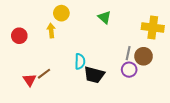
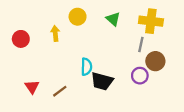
yellow circle: (61, 13) -> (78, 17), moved
yellow cross: (153, 28) -> (151, 21), moved
gray line: (128, 53) -> (141, 44), moved
brown line: (44, 74) -> (60, 91), moved

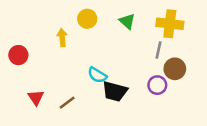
red circle: (21, 39) -> (18, 55), moved
cyan semicircle: (86, 67) -> (97, 75), turned 120

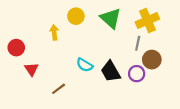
green triangle: (127, 21) -> (111, 18), size x1.5
yellow cross: (170, 24) -> (147, 20), turned -30
black trapezoid: (115, 91) -> (111, 71), moved, turned 45
red triangle: (36, 98) -> (31, 69), moved

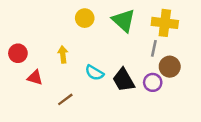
yellow cross: (147, 20) -> (165, 23), turned 30
yellow arrow: (54, 32) -> (63, 54), moved
red triangle: (31, 69) -> (35, 78), turned -40

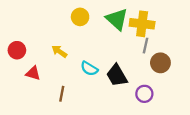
yellow cross: (165, 23) -> (142, 24), moved
yellow arrow: (63, 54) -> (59, 51), turned -49
purple circle: (153, 82) -> (144, 94), moved
brown line: (65, 99) -> (62, 94), turned -42

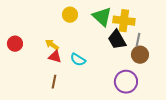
gray line: (146, 46) -> (138, 40), moved
red triangle: (33, 73) -> (55, 57), moved
black trapezoid: (117, 75) -> (117, 40), moved
purple circle: (144, 94) -> (126, 82), size x1.5

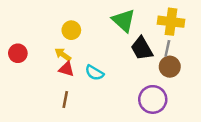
yellow circle: (70, 15) -> (71, 30), moved
yellow cross: (124, 21) -> (171, 22), moved

